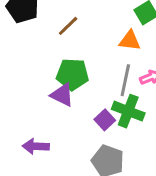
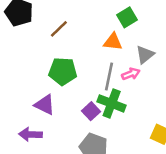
purple triangle: (62, 95) -> (45, 105), moved

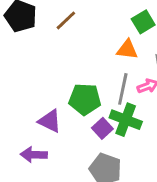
brown line: (59, 29) -> (66, 20), moved
green pentagon: (63, 71) -> (85, 99), moved

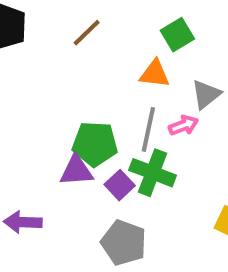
brown line: (66, 20) -> (87, 33), moved
purple triangle: (50, 121) -> (76, 171), moved, turned -30

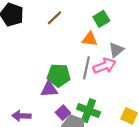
pink arrow: (183, 125) -> (105, 66), size x1.5
green cross: (153, 173) -> (89, 111), moved
purple square: (120, 185) -> (63, 113), moved

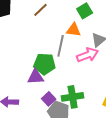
gray line: (86, 68) -> (61, 46), moved
green cross: (89, 111) -> (73, 97), turned -30

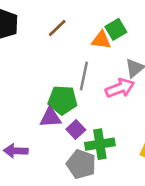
orange triangle: (74, 30) -> (101, 40), moved
purple square: (49, 99) -> (76, 129), moved

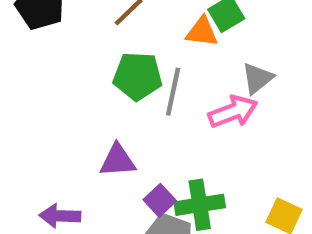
green pentagon: (63, 100) -> (138, 76), moved
purple square: (76, 129) -> (160, 200), moved

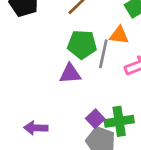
orange triangle: (202, 32) -> (119, 35), moved
purple triangle: (118, 160) -> (70, 74), moved

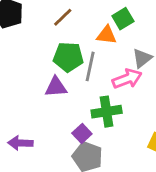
orange triangle: (119, 35) -> (107, 35), moved
green cross: (119, 121) -> (107, 112), moved

